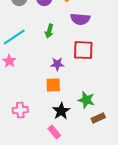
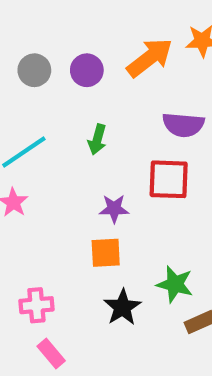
purple semicircle: (80, 19) -> (183, 125), moved
pink rectangle: (54, 132) -> (51, 353), moved

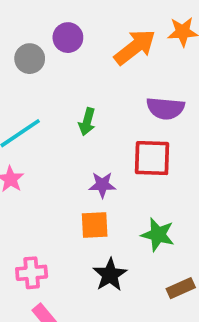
purple circle: (87, 70) -> (68, 38), moved
green star: (175, 284) -> (158, 235), moved

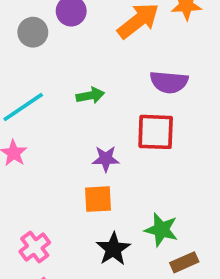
green arrow: (87, 122) -> (90, 95), turned -116
green star: (158, 235) -> (161, 230), moved
pink cross: (32, 273) -> (35, 247), turned -32

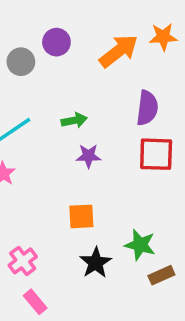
purple semicircle: (169, 82) -> (147, 108), turned -88
red square: (156, 132) -> (156, 154), moved
purple star: (106, 159) -> (88, 156), moved

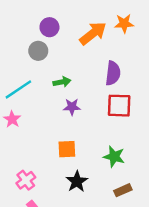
gray circle: (21, 62) -> (38, 51), moved
green star: (140, 245) -> (114, 157), moved

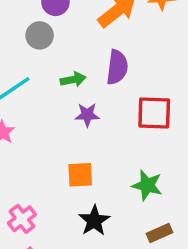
purple semicircle: (113, 73) -> (117, 67), moved

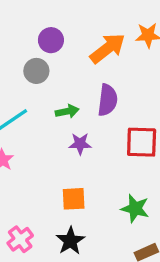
black star: (94, 221) -> (70, 241), moved

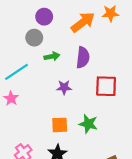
green arrow: (67, 111) -> (52, 56), moved
green star: (135, 208) -> (88, 124), moved

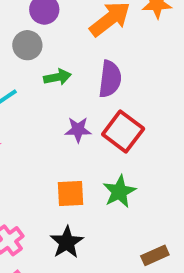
red square: (106, 86) -> (123, 132), moved, turned 35
green star: (88, 124) -> (119, 192), turned 30

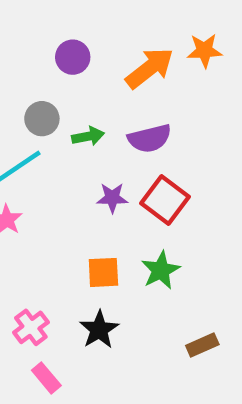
gray circle: (27, 45) -> (42, 119), moved
purple semicircle: (110, 79) -> (150, 138), turned 69

